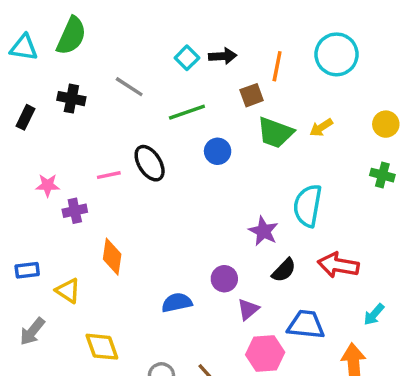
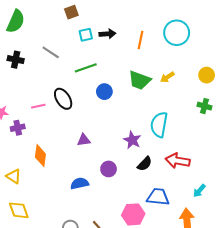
cyan square: (187, 58) -> (86, 35), turned 32
brown square: (252, 95) -> (71, 12), moved
purple triangle: (248, 309) -> (84, 140), moved, turned 32
yellow diamond: (102, 347) -> (19, 210), moved

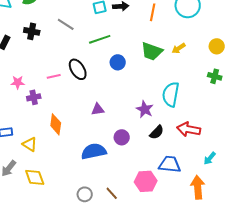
blue semicircle: (80, 183) -> (94, 151), size x1.4

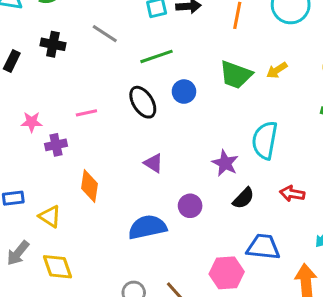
black ellipse: (78, 69) -> (143, 102), moved
purple triangle: (98, 109) -> (154, 163), turned 40
red arrow: (189, 129) -> (292, 194), size x0.7

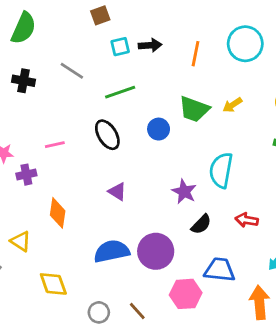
blue circle: (184, 92) -> (159, 129), moved
purple circle: (190, 206) -> (156, 251), moved, size x1.6
yellow diamond: (58, 267) -> (53, 284), moved

